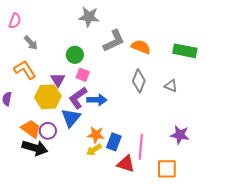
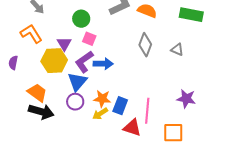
purple circle: (48, 131) -> (75, 102), moved

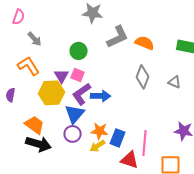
pink square: (89, 39) -> (78, 75), moved

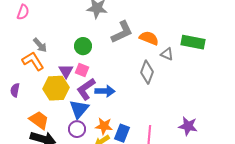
gray arrow: (35, 39) -> (40, 45), moved
gray triangle: (175, 82) -> (167, 54), moved

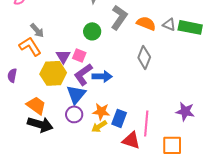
gray L-shape: (122, 32) -> (119, 17), turned -30
green circle: (83, 46) -> (92, 31), moved
gray triangle: (167, 54) -> (169, 24), moved

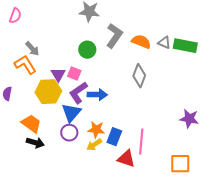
purple star: (185, 111) -> (189, 119), moved
black arrow: (40, 124) -> (35, 143), size x0.7
orange square: (172, 145) -> (180, 164), moved

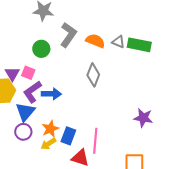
orange star: (96, 130) -> (50, 129), turned -30

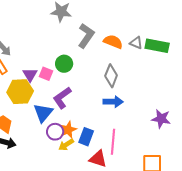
green circle: (41, 49) -> (64, 64), moved
purple L-shape: (32, 92) -> (62, 98), moved
blue arrow: (51, 94) -> (113, 102), moved
purple circle: (23, 132) -> (55, 132), moved

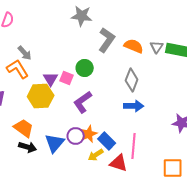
gray triangle: (136, 43) -> (157, 47), turned 40
blue triangle: (43, 113) -> (55, 143), moved
blue rectangle: (86, 137) -> (107, 141), turned -66
yellow arrow: (66, 145) -> (96, 155), moved

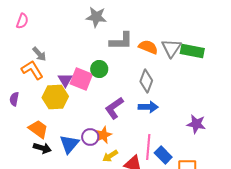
gray L-shape: (107, 40) -> (121, 41), turned 55
gray triangle: (157, 47) -> (171, 48), size x1.5
pink square: (67, 78) -> (81, 79), size x1.6
purple L-shape: (83, 102) -> (114, 108), moved
blue rectangle: (107, 141) -> (163, 155), moved

